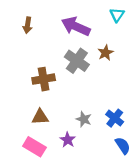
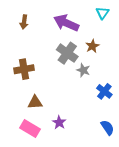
brown cross: (44, 79) -> (24, 69), moved
blue cross: (115, 118) -> (104, 91), moved
gray star: (84, 119) -> (83, 70), moved

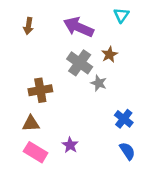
brown cross: (24, 69) -> (40, 90), moved
blue cross: (104, 91) -> (124, 119), moved
brown triangle: (35, 102) -> (31, 124), moved

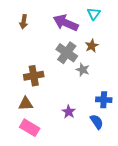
cyan triangle: (121, 15) -> (94, 14), moved
blue cross: (124, 119) -> (104, 100), turned -35
purple star: (70, 145) -> (69, 112), moved
blue semicircle: (127, 151) -> (97, 122), moved

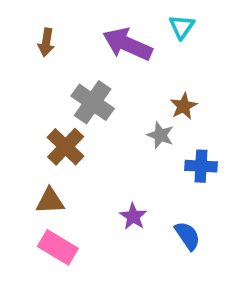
brown star: (92, 46) -> (184, 106), moved
gray cross: (67, 53) -> (93, 102), moved
brown cross: (34, 76) -> (66, 147), turned -36
blue cross: (104, 100) -> (201, 166), moved

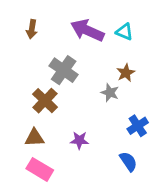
cyan triangle: (182, 27) -> (124, 32), moved, turned -42
blue cross: (201, 166) -> (138, 126), moved, turned -36
purple star: (133, 216) -> (79, 140), moved, turned -30

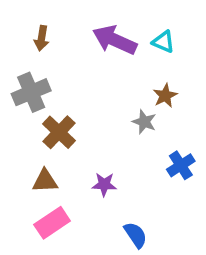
gray cross: (64, 70) -> (31, 92), moved, turned 32
blue semicircle: (128, 161) -> (136, 235), moved
pink rectangle: (40, 169) -> (52, 223), turned -65

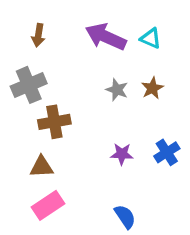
gray star: (144, 122) -> (117, 90), moved
brown cross: (59, 132) -> (54, 122), turned 36
purple star: (104, 184) -> (122, 154), moved

